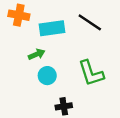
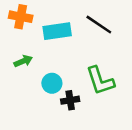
green arrow: (37, 54) -> (23, 61), moved
black cross: (64, 106) -> (70, 100), moved

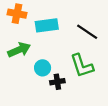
black line: (99, 25) -> (87, 32), moved
green arrow: (23, 61) -> (19, 50), size x1.5

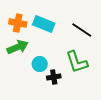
orange cross: (17, 14) -> (18, 23), moved
cyan rectangle: (47, 25) -> (44, 24), turned 30

